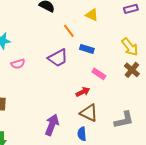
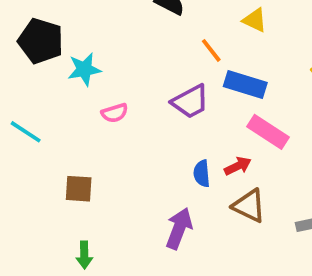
blue rectangle: (87, 49) -> (245, 85), size x1.5
pink rectangle: (99, 74) -> (268, 132), size x1.5
blue semicircle: (82, 134) -> (202, 174), moved

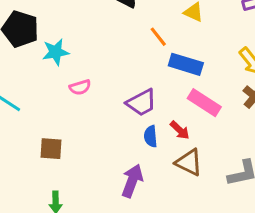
purple trapezoid: (190, 102) -> (141, 103), moved
red arrow: (238, 166) -> (180, 130), turned 70

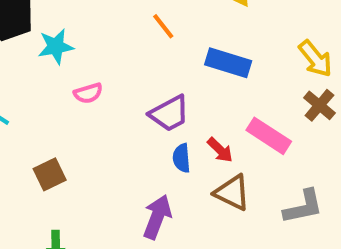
orange line: (158, 37) -> (163, 26), moved
pink rectangle: (204, 103) -> (269, 136), moved
brown square: (51, 149) -> (50, 174), turned -30

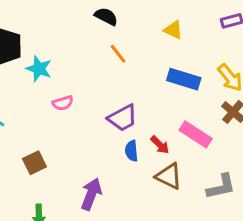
cyan star: (56, 47) -> (39, 69), turned 30
blue rectangle: (228, 63) -> (184, 79), moved
purple arrow: (157, 217) -> (91, 194), moved

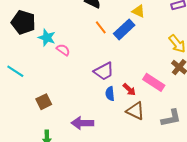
blue rectangle: (184, 79) -> (124, 29), moved, turned -60
pink semicircle: (63, 103) -> (63, 50), moved, turned -128
purple arrow: (91, 194) -> (82, 123), turned -110

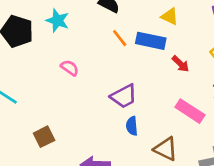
blue rectangle: (124, 29) -> (151, 41), turned 55
cyan star: (47, 38) -> (58, 21), moved
red arrow: (129, 90) -> (181, 64), moved

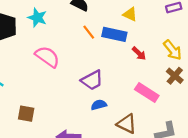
pink semicircle: (70, 68) -> (47, 57), size x1.6
blue semicircle: (132, 126) -> (99, 105), turned 80
brown square: (44, 137) -> (26, 114), turned 36

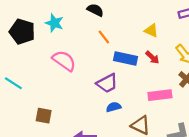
yellow triangle: (130, 14) -> (151, 31), moved
blue rectangle: (114, 34) -> (125, 59), moved
pink rectangle: (147, 92) -> (160, 95), turned -40

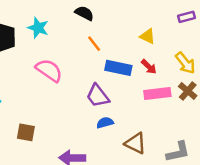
purple trapezoid: (107, 83) -> (98, 96), turned 80
pink rectangle: (160, 95) -> (157, 93), moved

